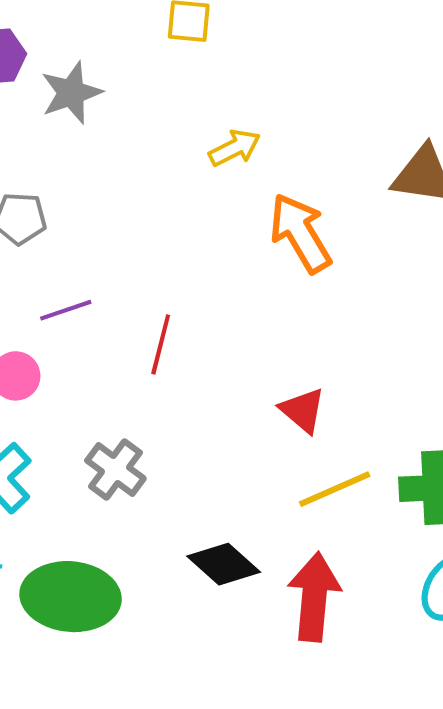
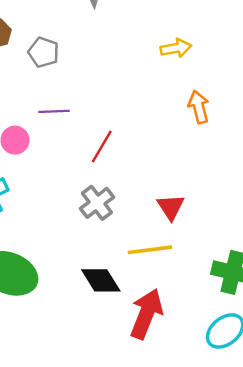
orange arrow: (300, 233) -> (199, 107), size x0.7
gray cross: (115, 469) -> (97, 203), moved
yellow line: (335, 489) -> (150, 250), moved

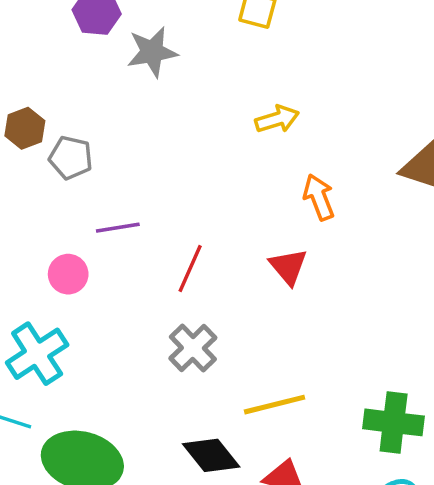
gray pentagon: (43, 52) -> (71, 158), moved
red triangle: (171, 207) -> (288, 267), moved

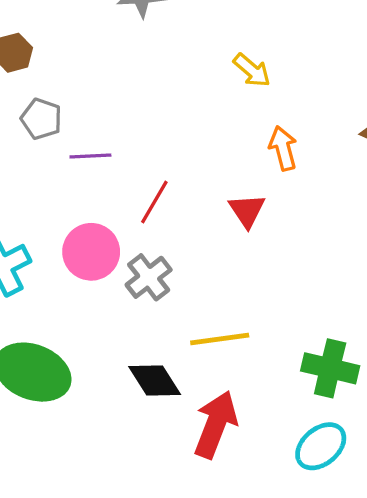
yellow arrow: (277, 119) -> (252, 70), turned 51
gray pentagon: (71, 158) -> (41, 119), moved
pink circle: (68, 274) -> (91, 252), moved, size x1.5

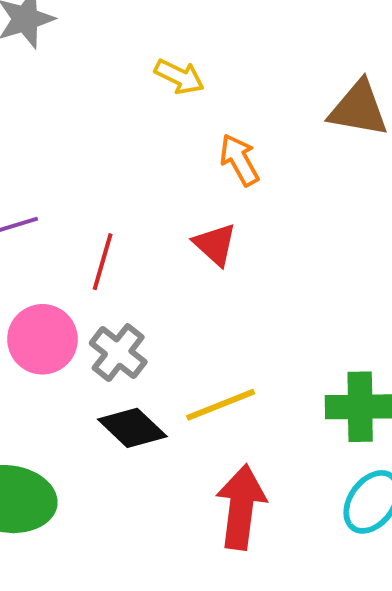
black diamond: (155, 380) -> (132, 428), moved

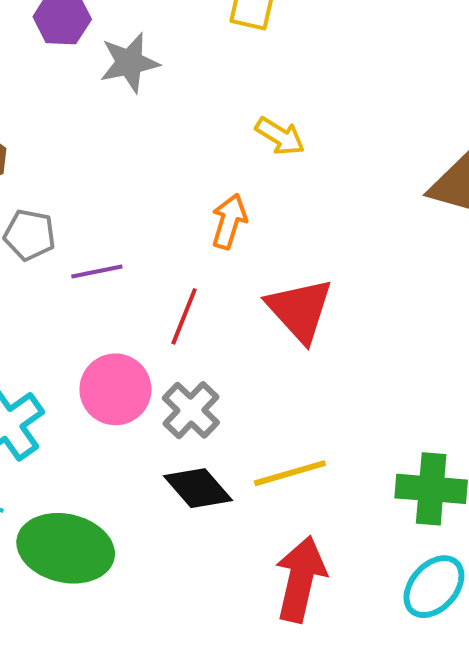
orange arrow: (239, 160) -> (229, 221), moved, turned 40
red triangle: (215, 244) -> (300, 310), size x1.5

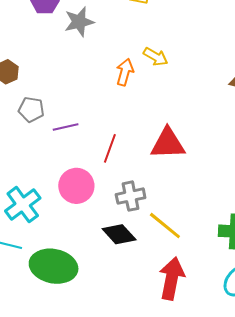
orange arrow: (229, 221) -> (125, 72), moved
red triangle: (300, 310) -> (168, 144), turned -48
gray cross: (191, 410) -> (131, 196), moved, turned 36
yellow line: (290, 473) -> (165, 226), turned 57

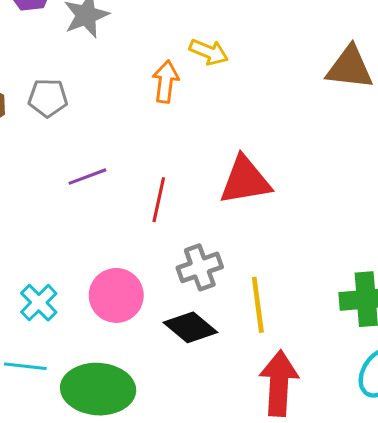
gray pentagon: (31, 109) -> (48, 98), moved
pink circle: (76, 186) -> (116, 295), moved
cyan cross: (23, 205) -> (39, 303), size x0.7
yellow line: (165, 226) -> (258, 305), turned 51

